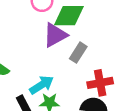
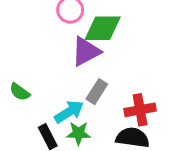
gray rectangle: (78, 53) -> (97, 92), moved

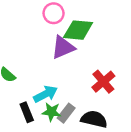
gray rectangle: (97, 92) -> (66, 113), moved
red cross: (140, 110) -> (103, 82), moved, turned -35

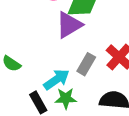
gray rectangle: (66, 113) -> (86, 64), moved

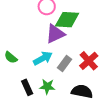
cyan arrow: (57, 79) -> (43, 58), moved

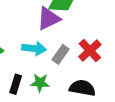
cyan arrow: (43, 58) -> (34, 48), turned 36
black rectangle: (27, 87) -> (16, 84), turned 42

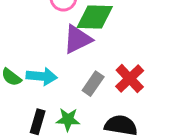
cyan arrow: (34, 48) -> (42, 76), moved

